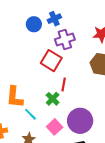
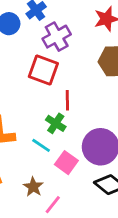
cyan line: (30, 114) -> (41, 145), moved

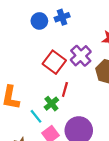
purple cross: (57, 37) -> (81, 56), moved, turned -30

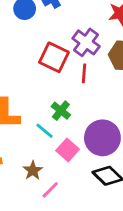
red line: (65, 89) -> (84, 73), moved

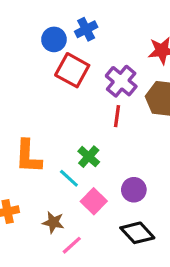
red square: (54, 57) -> (72, 70), moved
purple circle: (102, 138) -> (134, 190), size x0.6
brown star: (33, 171) -> (53, 222), turned -30

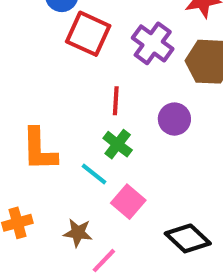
red line: (117, 116) -> (116, 101), moved
purple circle: (134, 190) -> (174, 119), moved

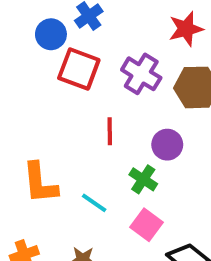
green cross: (118, 144) -> (143, 179), moved
pink square: (128, 202) -> (146, 225), moved

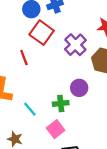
red line: (110, 131) -> (24, 58), moved, turned -35
green cross: (143, 179) -> (61, 103), turned 35

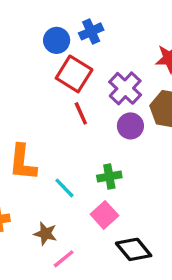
red line: (24, 58) -> (81, 113), moved
purple circle: (79, 88) -> (130, 126), moved

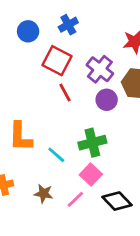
blue circle: (57, 40) -> (28, 31), moved
green cross: (109, 177) -> (92, 143), size x1.4
pink line: (64, 259) -> (75, 199), moved

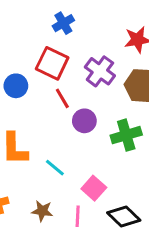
blue circle: (28, 31) -> (16, 86), moved
purple circle: (107, 100) -> (84, 121), moved
green cross: (92, 143) -> (126, 135), moved
pink line: (75, 199) -> (78, 216), turned -42

